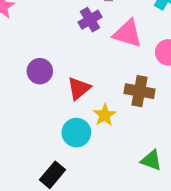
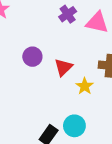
cyan circle: (76, 133) -> (74, 126), moved

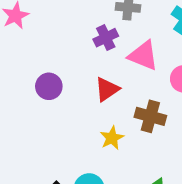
red triangle: (63, 67) -> (107, 89), moved

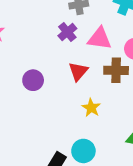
brown cross: (150, 116) -> (116, 70), moved

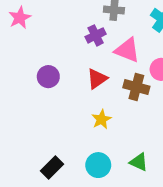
cyan circle: (83, 151) -> (98, 165), moved

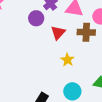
purple circle: (48, 77) -> (36, 18), moved

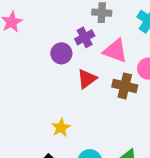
yellow star: (67, 60) -> (61, 128), moved

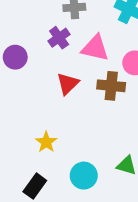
purple circle: (61, 53) -> (15, 57), moved

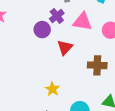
purple circle: (15, 57) -> (42, 30), moved
brown cross: (111, 86) -> (97, 65), moved

